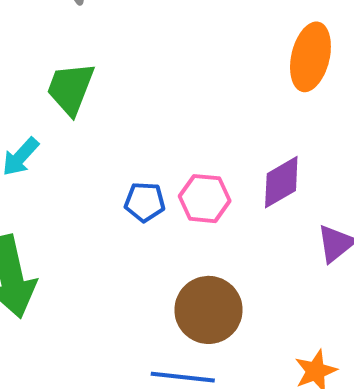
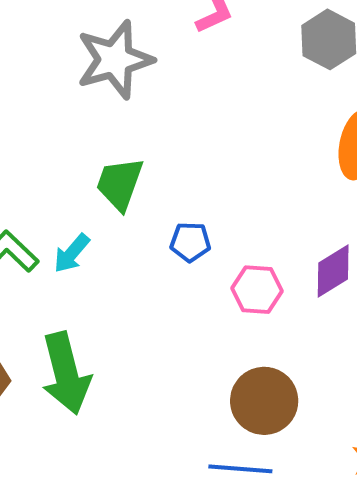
blue pentagon: (145, 202) -> (190, 242), moved

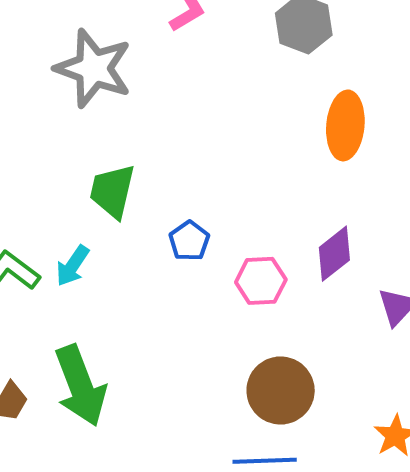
gray star: (115, 60) -> (93, 68), turned -30
blue pentagon: (190, 242) -> (189, 241), turned -30

